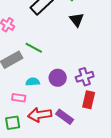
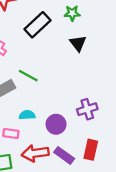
purple circle: (58, 78) -> (56, 124), moved
red rectangle: (89, 100) -> (91, 150), moved

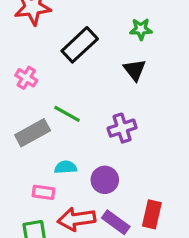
green star: (72, 13) -> (141, 29), moved
purple cross: (87, 109) -> (122, 128), moved

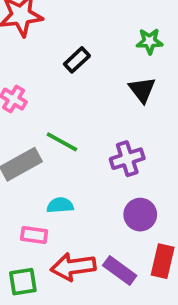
black rectangle: (80, 45) -> (77, 60), size x0.6
purple circle: (105, 180) -> (140, 215), moved

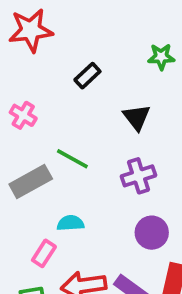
black triangle: (142, 90) -> (137, 117), moved
pink rectangle: (34, 235) -> (44, 253), turned -65

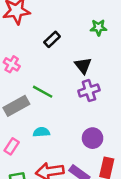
purple cross: (139, 176) -> (89, 91), moved
pink rectangle: (44, 253) -> (12, 146), moved

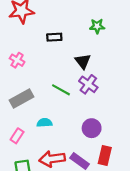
black rectangle: (52, 39) -> (54, 37), turned 40
purple cross: (89, 91) -> (88, 84), turned -36
green line: (43, 92) -> (61, 90), moved

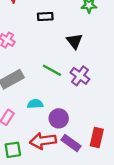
purple cross: (88, 84) -> (80, 76), moved
purple circle: (92, 128) -> (59, 118), moved

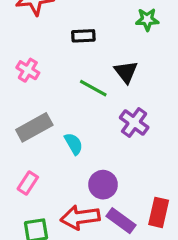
green line: (52, 70) -> (93, 88), moved
cyan semicircle: (35, 104) -> (74, 144), moved, turned 64

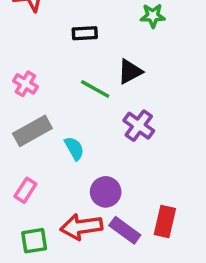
pink cross: (28, 70) -> (25, 84), moved
black triangle: (126, 72) -> (130, 72), turned 40

